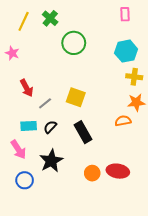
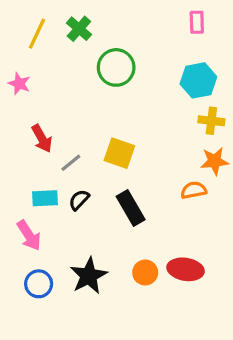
black star: (51, 161) -> (89, 276), moved

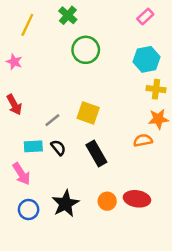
pink rectangle: (197, 22) -> (145, 16), turned 49
green cross: (79, 29) -> (68, 15), moved
red arrow: (42, 139) -> (14, 105), moved
black semicircle: (79, 200) -> (58, 148), turned 98

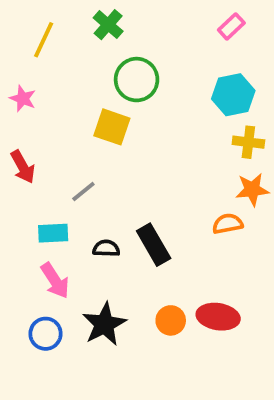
yellow square: (88, 113) -> (112, 127), moved
black semicircle: (58, 148) -> (106, 248), moved, turned -49
pink arrow: (21, 174) -> (55, 281), moved

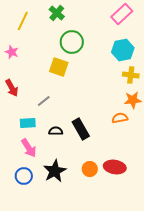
pink rectangle: (231, 26) -> (122, 14), size x1.5

